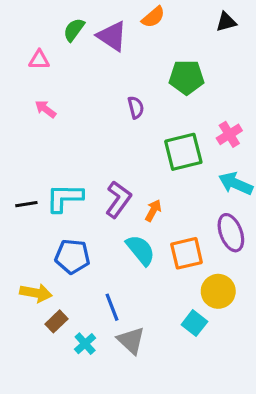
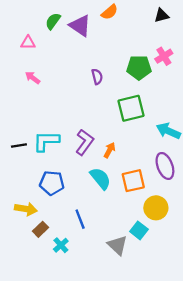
green pentagon: (187, 77) -> (139, 68), moved
pink cross: (229, 134) -> (164, 56), moved
gray triangle: (131, 340) -> (117, 245), moved

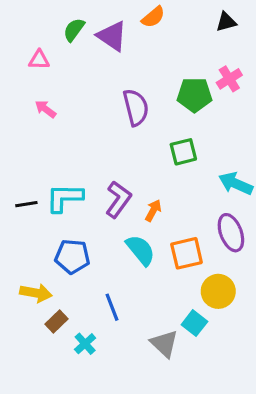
purple semicircle: (97, 77) -> (136, 107), size x1.6
green square: (131, 108) -> (183, 152), size x0.7

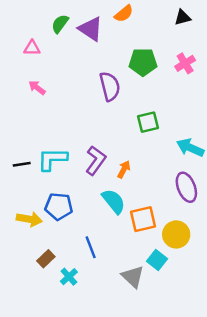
green pentagon: (194, 95) -> (143, 62), moved
orange square: (187, 253) -> (143, 219), moved
yellow arrow: (36, 293) -> (29, 219), moved

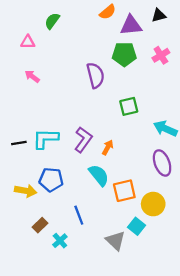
purple triangle: (91, 29) -> (131, 25), moved, turned -40

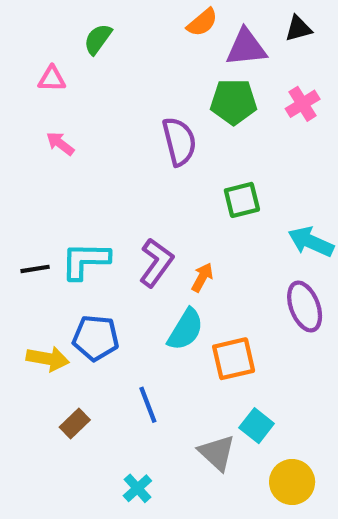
cyan semicircle: (99, 175) -> (186, 329), turned 70
yellow circle: (153, 204) -> (292, 482), moved
cyan cross: (60, 241) -> (137, 488), moved

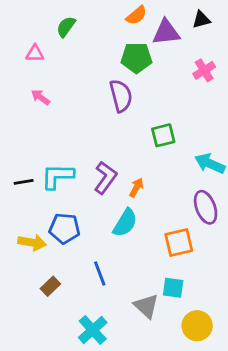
green pentagon: (234, 102) -> (136, 58), moved
orange square: (234, 359) -> (179, 243), moved
cyan square: (257, 426) -> (173, 288), turned -30
cyan cross: (137, 488) -> (93, 330), size x1.5

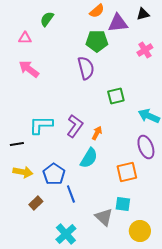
pink arrow: (41, 97) -> (29, 69), size x1.5
black line: (24, 182) -> (17, 144), moved
blue pentagon: (64, 228) -> (54, 174), moved, turned 30

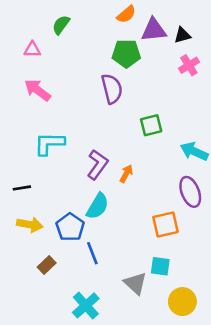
black triangle: (143, 14) -> (182, 35), moved
cyan L-shape: (41, 125) -> (49, 144), moved
cyan semicircle: (89, 158) -> (98, 206), moved

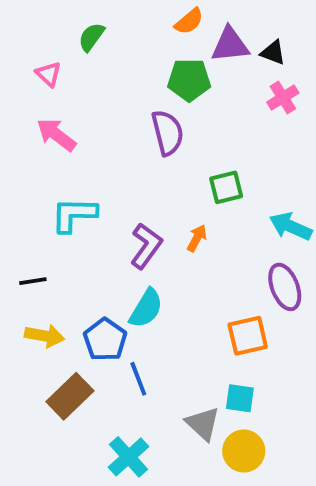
black triangle: (182, 35) -> (273, 53), turned 36
pink triangle: (32, 50) -> (48, 74), turned 42
orange arrow: (126, 174) -> (197, 238), moved
brown rectangle: (47, 265) -> (70, 396), size x1.6
yellow circle: (182, 302) -> (244, 451), moved

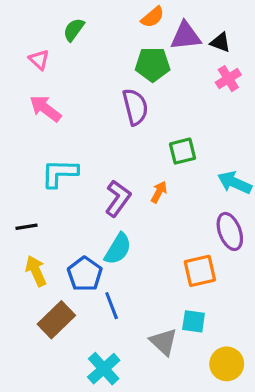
yellow arrow: (45, 336) -> (36, 271), turned -124
yellow circle: (244, 451) -> (227, 364), moved

